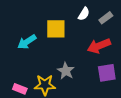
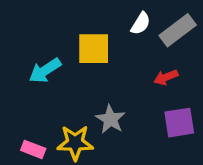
gray rectangle: (106, 18) -> (178, 30), size x1.5
red arrow: (99, 46) -> (166, 77), size x0.6

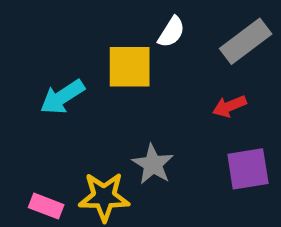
white semicircle: (141, 24) -> (171, 32), moved

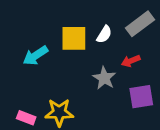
white semicircle: (171, 32) -> (104, 34), moved
gray star: (153, 164) -> (104, 78), moved

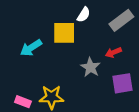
white semicircle: (104, 34) -> (84, 15), moved

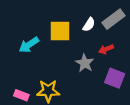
white semicircle: (84, 15) -> (89, 24), moved
purple square: (123, 83) -> (115, 78), turned 30

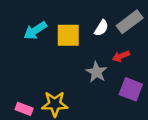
cyan arrow: (29, 45) -> (35, 30), moved

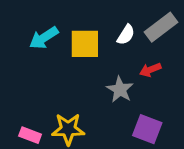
purple square: (131, 89) -> (147, 129), moved

